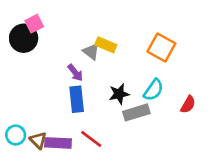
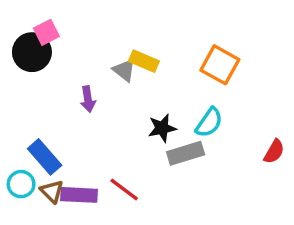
purple arrow: (75, 73) -> (88, 99), moved, turned 30
blue rectangle: (77, 99) -> (45, 157), moved, turned -35
red semicircle: (188, 105) -> (274, 152), moved

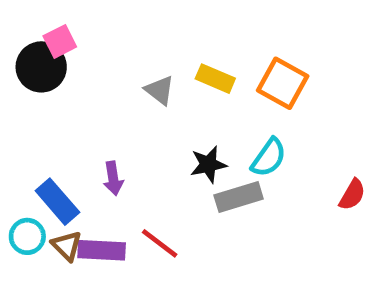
yellow rectangle: (144, 61) -> (215, 79), moved
purple arrow: (88, 99) -> (113, 178), moved

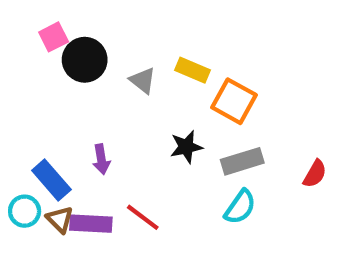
black circle: (41, 67) -> (85, 60), moved
orange square: (283, 83) -> (234, 101), moved
cyan semicircle: (269, 157) -> (240, 207), moved
gray rectangle: (239, 197) -> (242, 161), moved

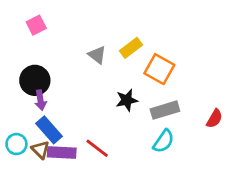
black circle: (85, 60) -> (35, 80), moved
yellow rectangle: (192, 70) -> (131, 48), turned -60
purple arrow: (101, 159) -> (40, 100), moved
blue rectangle: (51, 180) -> (49, 130), moved

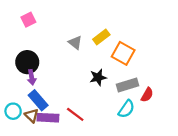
red semicircle: (215, 119) -> (147, 95), moved

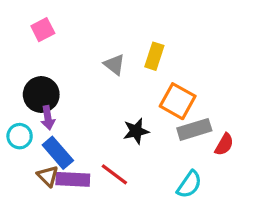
yellow rectangle: (101, 37) -> (154, 56), turned -35
orange square: (123, 53) -> (178, 101), moved
black star: (98, 77) -> (136, 131), moved
cyan semicircle: (126, 109) -> (189, 184), moved
cyan circle: (13, 111) -> (20, 136), moved

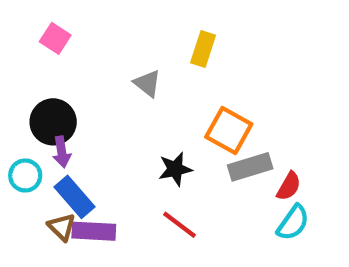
pink square: (43, 30) -> (55, 38), turned -30
yellow rectangle: (154, 56) -> (203, 49), moved
red line: (114, 174) -> (179, 225), moved
cyan semicircle: (189, 184) -> (293, 223), moved

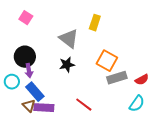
gray triangle: (147, 83) -> (69, 39), size x1.5
black star: (175, 169) -> (67, 65), moved
red semicircle: (289, 186) -> (142, 80), moved, turned 32

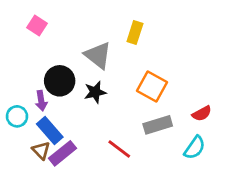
black circle: (25, 57) -> (60, 81), moved
gray rectangle: (117, 78) -> (158, 125), moved
purple rectangle: (44, 108) -> (62, 153), turned -42

